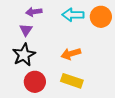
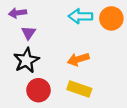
purple arrow: (34, 12) -> (18, 13), moved

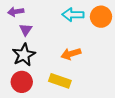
yellow rectangle: (79, 89) -> (60, 81), moved
red circle: (39, 90) -> (22, 82), moved

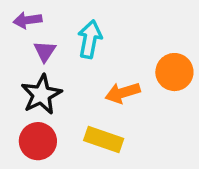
cyan arrow: (73, 15) -> (90, 39), moved, turned 100
orange circle: (101, 17) -> (174, 72), moved

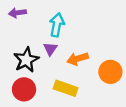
purple triangle: (45, 51) -> (50, 49), moved
orange circle: (174, 72) -> (110, 72), moved

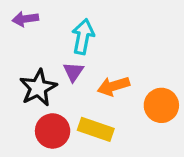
red circle: (24, 89) -> (53, 131), moved

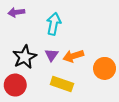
purple triangle: (73, 72) -> (52, 55), moved
red circle: (53, 131) -> (15, 85), moved

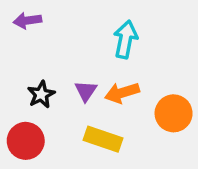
cyan arrow: (54, 24) -> (125, 39), moved
black star: (25, 57) -> (41, 94), size x0.7

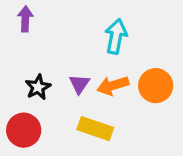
purple arrow: (27, 21) -> (25, 19), turned 100
orange circle: (174, 113) -> (156, 86), moved

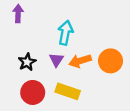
cyan arrow: (116, 36) -> (65, 33), moved
red circle: (24, 130) -> (33, 92), moved

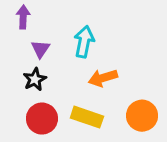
purple triangle: (56, 60) -> (41, 49), moved
orange circle: (111, 61) -> (142, 116), moved

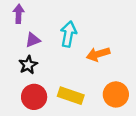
purple triangle: (41, 49) -> (33, 40), turned 35
orange arrow: (103, 78) -> (98, 54), moved

